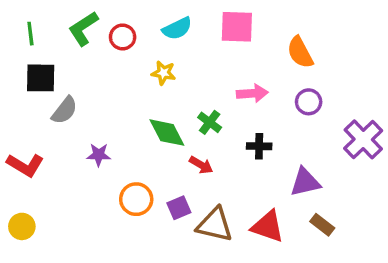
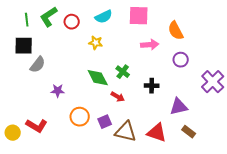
green line: (30, 34) -> (27, 20), moved
pink arrow: (252, 93) -> (150, 45), moved
red L-shape: (25, 165) -> (37, 126), moved

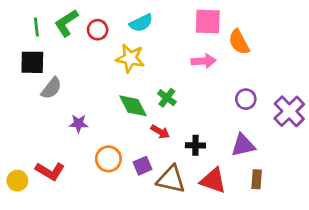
pink square: (139, 16) -> (208, 22), moved
yellow star: (96, 43) -> (130, 58), size x1.5
purple circle: (181, 60) -> (246, 99), moved
black cross: (152, 86) -> (195, 145), moved
brown rectangle: (189, 132) -> (257, 179), turned 56

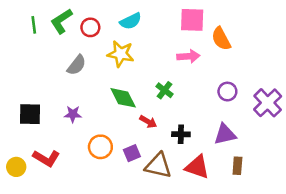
black square: (32, 62) -> (30, 114), moved
gray semicircle: (51, 88) -> (77, 65), moved
green cross: (167, 98) -> (165, 90), moved

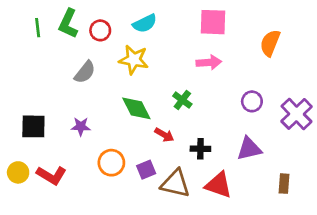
green L-shape: (61, 21) -> (68, 23), turned -32
orange semicircle: (221, 39) -> (270, 43), moved, turned 50
brown rectangle: (237, 166) -> (284, 184), moved
yellow circle: (16, 167) -> (18, 172), moved

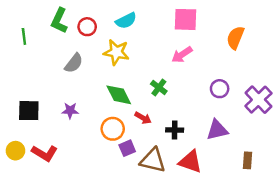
green line: (38, 28) -> (24, 36), moved
pink arrow: (209, 62) -> (182, 55), turned 150
orange circle: (111, 163) -> (113, 129), moved

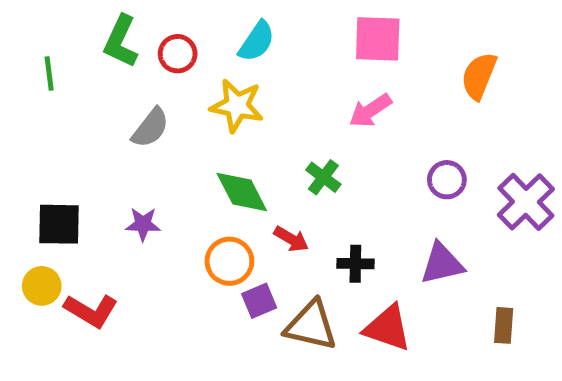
cyan semicircle: (126, 21) -> (257, 41), turned -30
yellow circle: (15, 151) -> (42, 286), moved

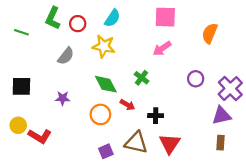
green line: (49, 73) -> (21, 32), turned -64
black square: (59, 224) -> (21, 86), moved
purple triangle: (442, 264) -> (222, 116), moved
purple square: (259, 301) -> (106, 151), moved
red triangle: (388, 328) -> (170, 144), turned 45

